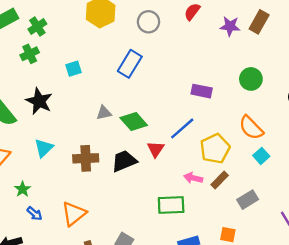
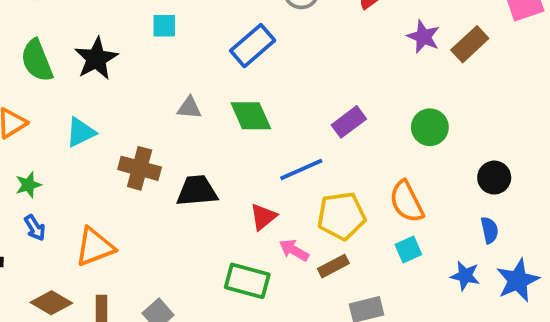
purple rectangle: (202, 91) -> (349, 122), turned -66
green diamond: (134, 121) -> (251, 116), moved
red triangle: (156, 149) -> (263, 217), moved

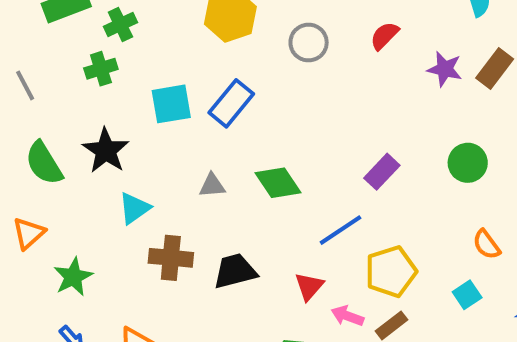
cyan square: (164, 26) -> (171, 104), size x1.5
blue rectangle: (253, 46) -> (231, 103), moved
cyan triangle: (81, 132) -> (134, 208), moved
green star: (28, 185) -> (73, 277), moved, size x1.4
orange semicircle: (407, 202) -> (487, 245), moved, size x0.7

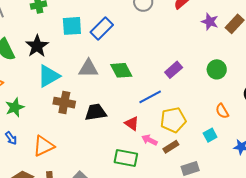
gray triangle: (212, 185) -> (88, 68), size x1.5
cyan triangle: (134, 208) -> (49, 76), size x1.4
red triangle: (309, 286) -> (132, 123), turned -42

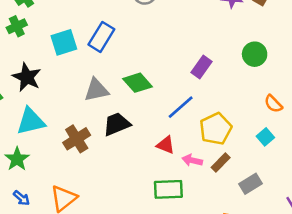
cyan triangle: (49, 76) -> (31, 121), moved, turned 30
brown cross: (64, 103) -> (77, 139), turned -30
black trapezoid: (96, 112) -> (117, 124), moved

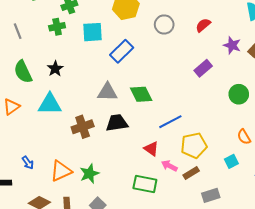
cyan square: (64, 42) -> (93, 32), moved
purple rectangle: (202, 67) -> (203, 68), moved
black star: (27, 77) -> (55, 69), size x0.7
green star: (17, 159) -> (89, 174), moved

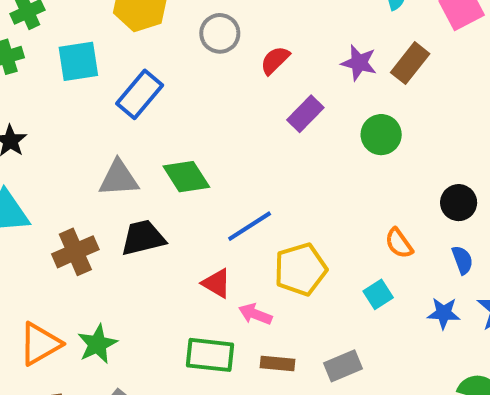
red semicircle: (203, 25) -> (275, 60), moved
green circle: (239, 94) -> (381, 135), moved
brown rectangle: (191, 173) -> (277, 363), moved, turned 42

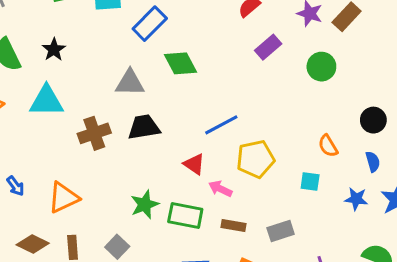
green diamond: (186, 177) -> (180, 63), moved
cyan square: (378, 294) -> (310, 182), turned 36
green star: (97, 344) -> (145, 205), moved

